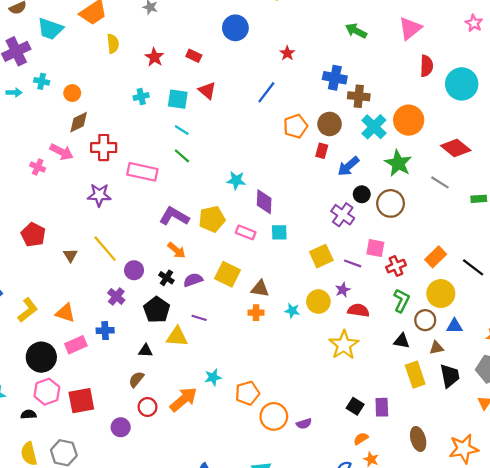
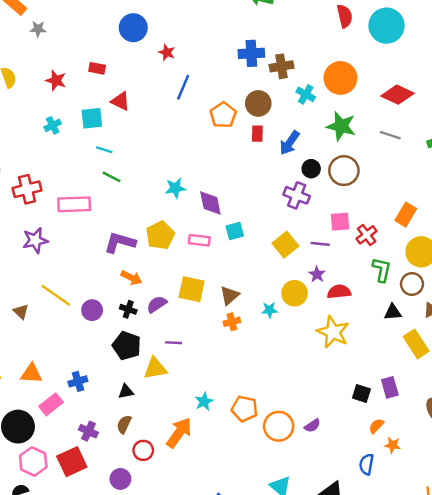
red star: (287, 53) -> (167, 52), moved
cyan cross: (374, 127) -> (306, 94), size x0.7
brown triangle: (260, 289) -> (230, 295), turned -36
purple cross: (116, 296) -> (88, 431), moved
orange pentagon: (247, 393) -> (244, 409), turned -30

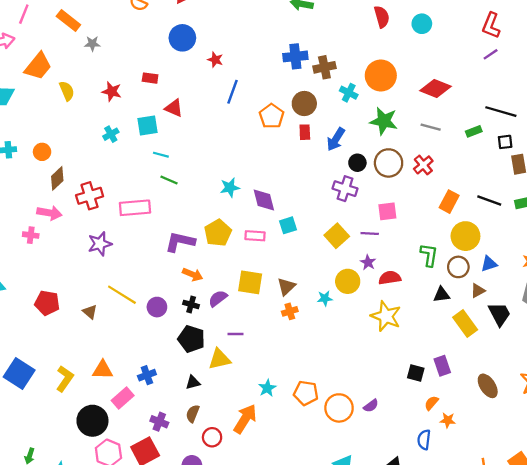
cyan circle: (386, 26) -> (422, 24), size x0.6
red cross: (367, 235) -> (423, 165), moved

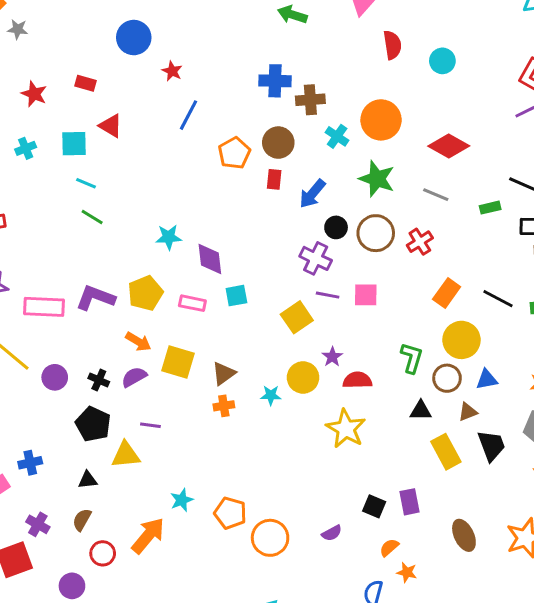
pink rectangle: (135, 208) -> (44, 307), moved
purple line: (370, 233) -> (328, 295), moved
orange arrow: (193, 274) -> (138, 342), moved
purple semicircle: (371, 406) -> (332, 533), moved

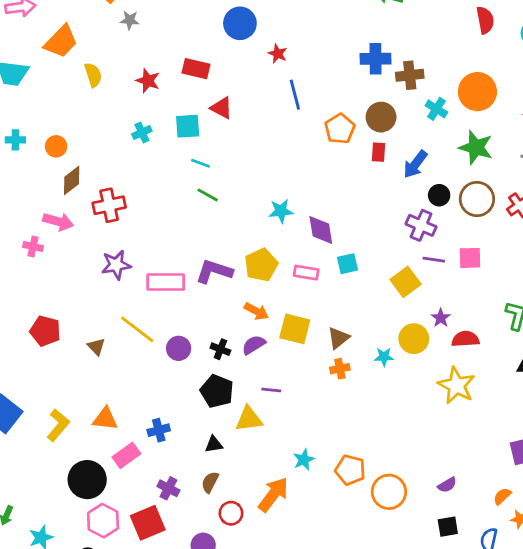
red rectangle: (85, 83) -> (196, 69), size x1.4
blue line: (189, 115) -> (295, 95), turned -40
black square: (374, 506) -> (448, 527), moved, turned -30

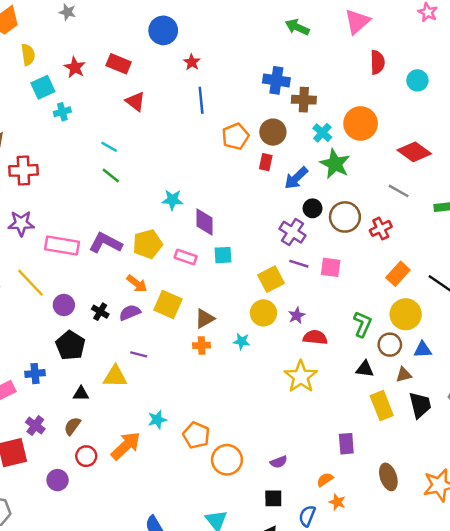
cyan square: (188, 126) -> (43, 87), moved, turned -30
green star: (476, 147) -> (335, 164), moved
yellow circle: (414, 339) -> (263, 313), moved
black pentagon: (217, 391) -> (70, 345), moved

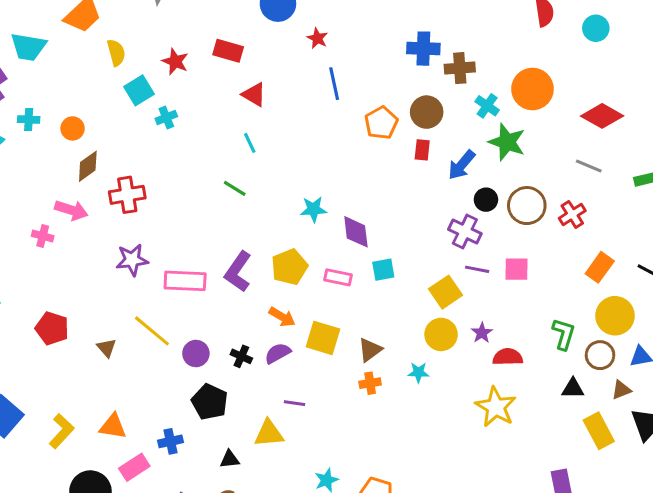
cyan line: (109, 147) -> (250, 143), moved, turned 42
purple L-shape: (106, 243) -> (238, 272), turned -76

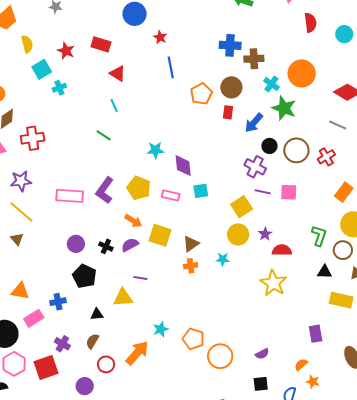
purple star: (132, 260) -> (21, 181), moved
yellow pentagon: (289, 267) -> (139, 188), turned -30
yellow line: (152, 331) -> (21, 212), moved
yellow rectangle: (599, 431) -> (341, 300), turned -50

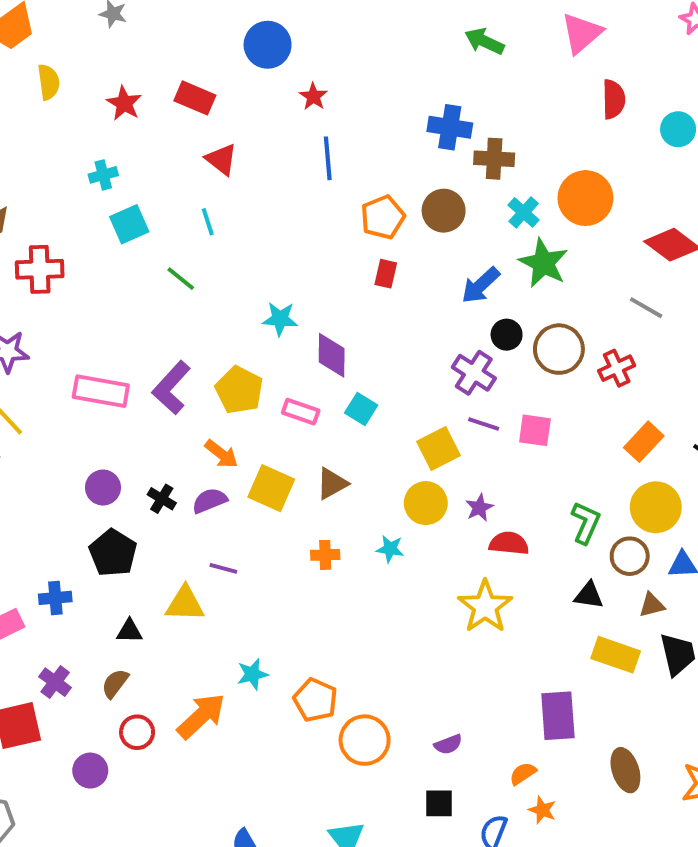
cyan square: (42, 69) -> (129, 224), moved
red rectangle: (228, 112) -> (386, 274), moved
cyan square: (201, 191) -> (361, 409), turned 35
brown triangle: (191, 244) -> (332, 484), moved
purple rectangle: (316, 334) -> (558, 716), size x1.4

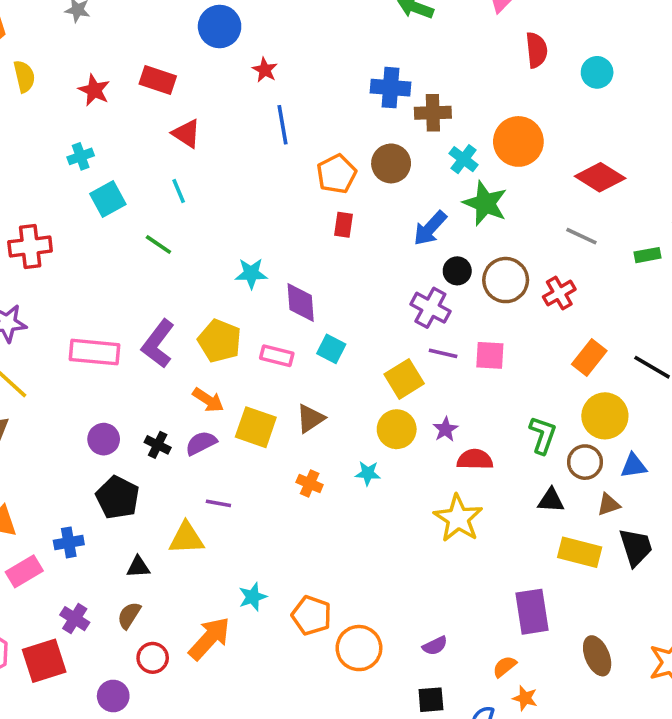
orange cross: (325, 555) -> (310, 484), turned 30

